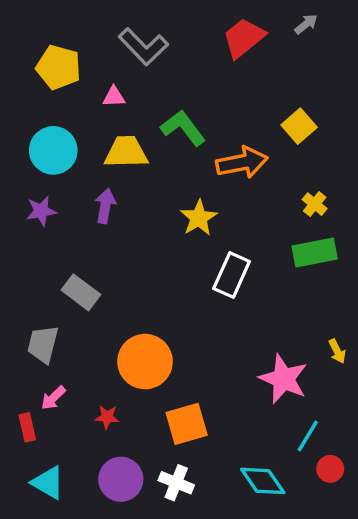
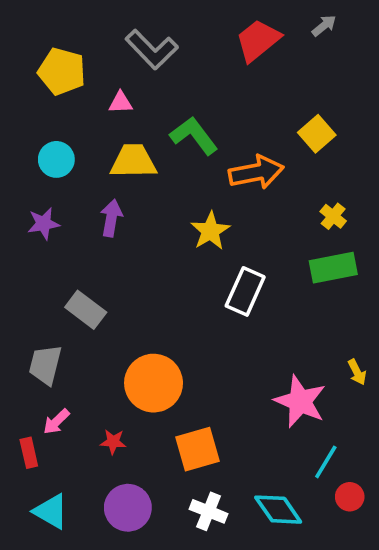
cyan circle: (53, 150) -> (56, 159), size x0.7
white cross: (176, 483) -> (209, 511), moved

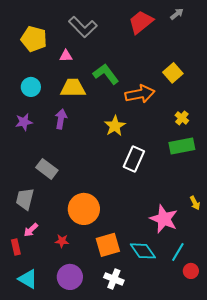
cyan diamond: (278, 510) -> (143, 251), moved

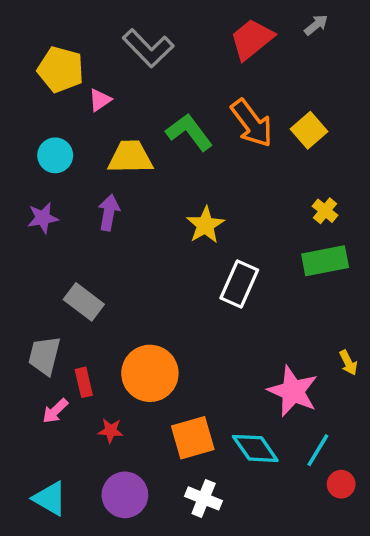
pink triangle: (66, 56) -> (100, 100), moved, turned -32
orange arrow: (140, 94) -> (252, 123), moved, turned 64
red rectangle: (16, 247) -> (84, 382), moved

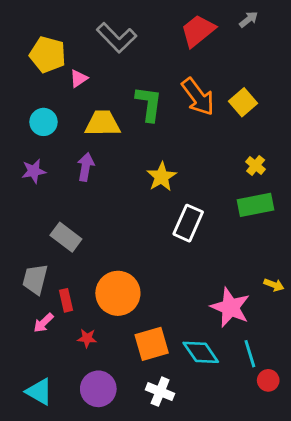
green L-shape: (189, 132) -> (149, 104), turned 45
yellow arrow: (348, 363) -> (274, 285), turned -42
cyan line: (318, 450) -> (250, 354), turned -48

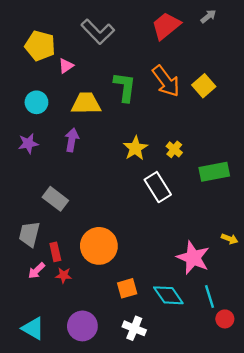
yellow cross: (256, 166) -> (174, 149), moved
white rectangle: (188, 223) -> (158, 187), turned -56
red star: (87, 338) -> (64, 275), moved
orange square: (152, 344) -> (127, 288), size x0.7

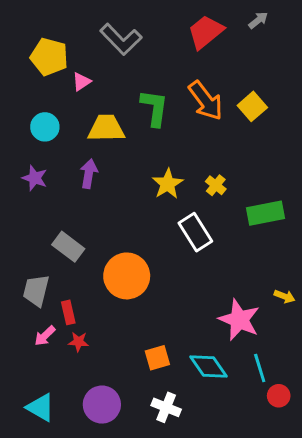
purple star: (28, 143) -> (35, 178), turned 30
orange circle: (99, 246) -> (127, 276), moved

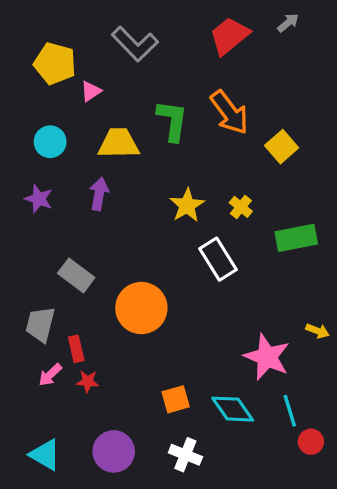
yellow square: (252, 106) -> (282, 147), moved

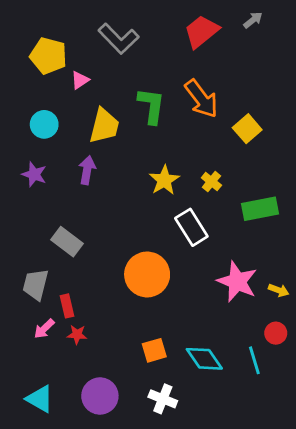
yellow trapezoid: (119, 143) -> (104, 126), turned 105
orange circle: (141, 308) -> (147, 274), moved
pink star: (267, 357) -> (237, 282), moved
red circle: (311, 442) -> (276, 333), moved

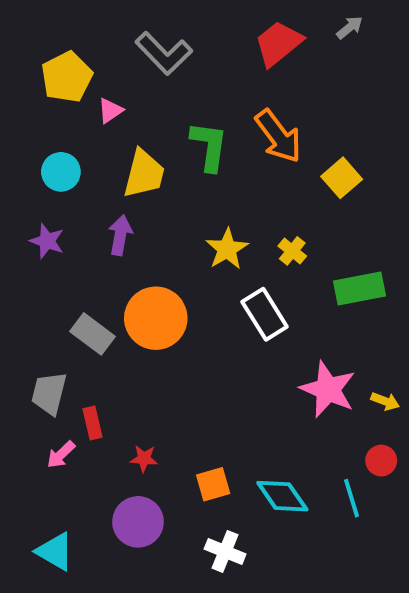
yellow pentagon: (48, 56) -> (67, 77), turned 30
orange circle: (147, 274) -> (156, 318), moved
red star: (77, 335) -> (144, 459), moved
purple circle: (100, 396) -> (138, 522), moved

